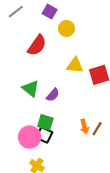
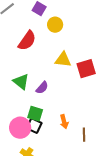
orange arrow: (84, 127) -> (64, 122), moved
brown line: (97, 129) -> (84, 135), moved, turned -32

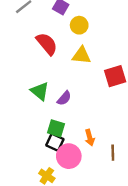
red semicircle: (27, 41) -> (47, 44), turned -75
yellow triangle: (63, 60) -> (82, 55), moved
pink circle: (20, 128) -> (69, 156), moved

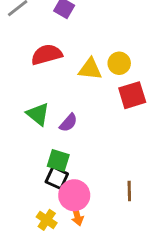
yellow circle: (79, 25) -> (119, 63), moved
red semicircle: (47, 44) -> (47, 55), turned -65
orange arrow: (90, 138) -> (77, 216), moved

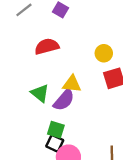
yellow triangle: (90, 69) -> (72, 84), moved
purple semicircle: (68, 123) -> (64, 100), size x1.5

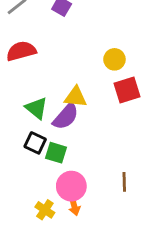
red semicircle: (47, 46) -> (21, 51), moved
black square: (55, 143) -> (35, 143), moved

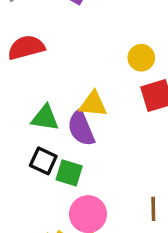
green triangle: (37, 108) -> (45, 118), turned -30
purple semicircle: (66, 116) -> (81, 128), turned 116

